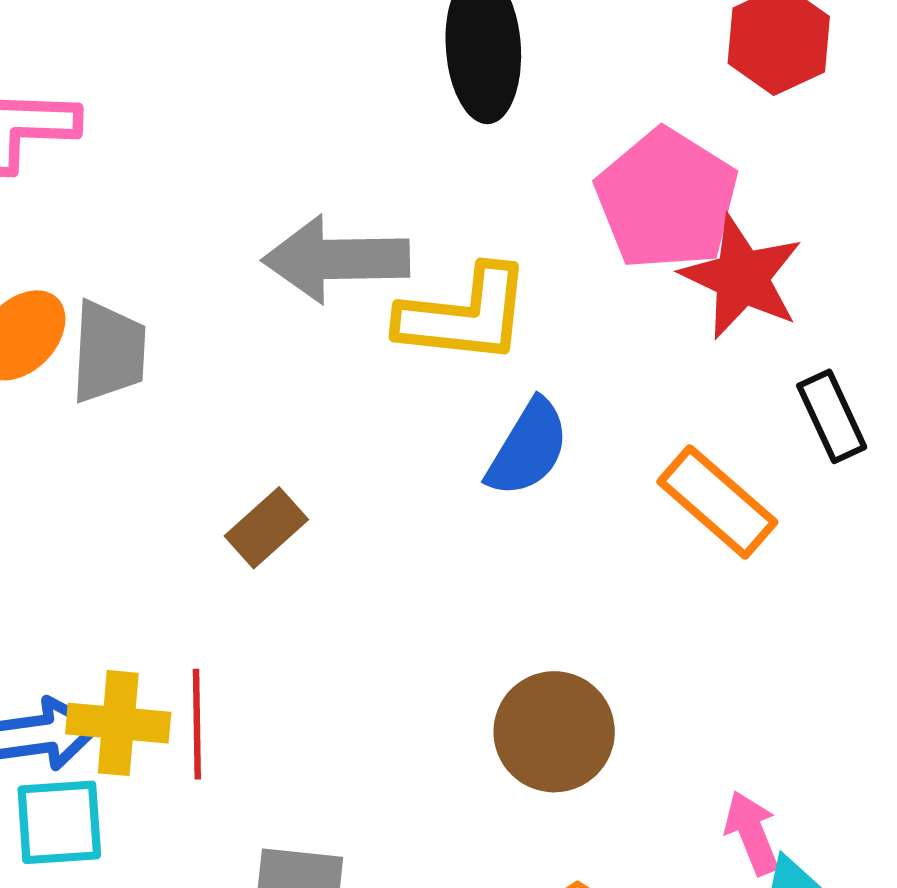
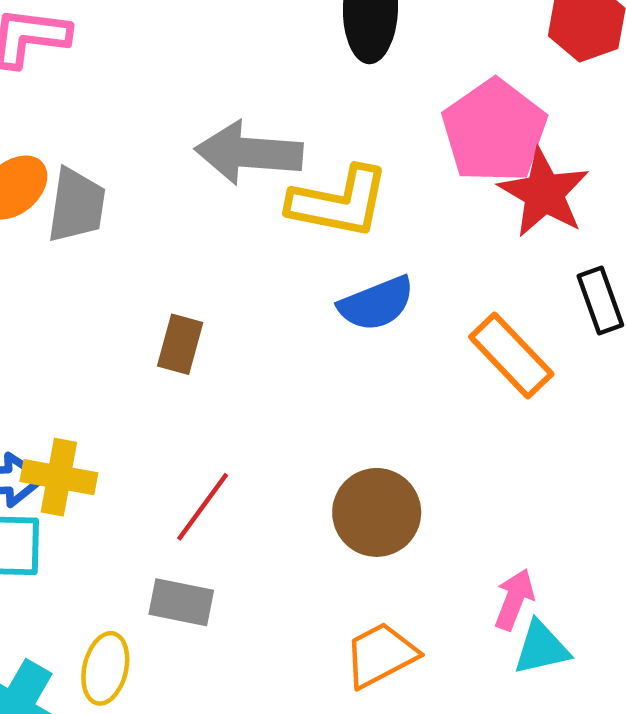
blue semicircle: (528, 448) -> (376, 304), turned 32
brown rectangle: (266, 528) -> (180, 344), turned -38
red line: (197, 724) -> (203, 507), moved, turned 32
pink arrow: (752, 833) -> (514, 599), turned 38

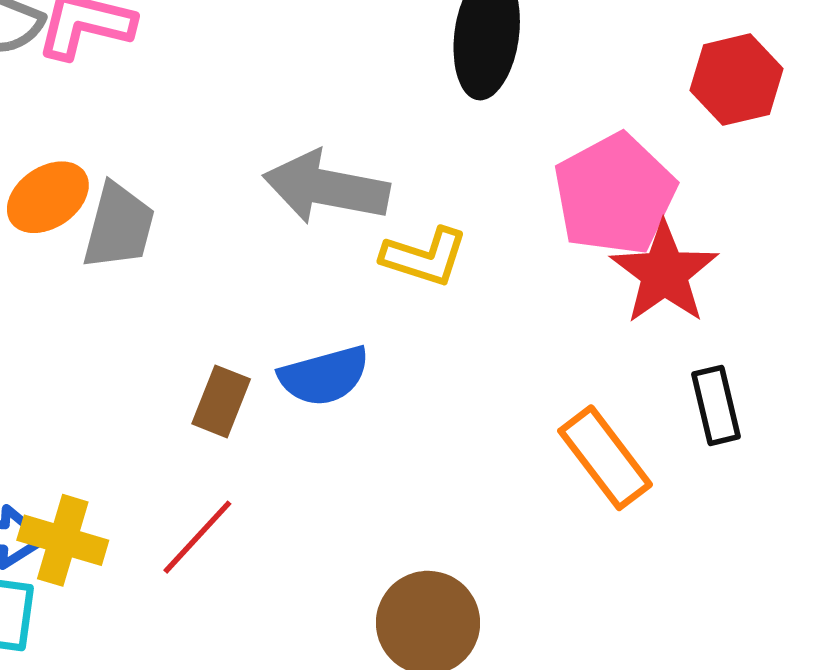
yellow L-shape: (339, 202) -> (425, 257), size x0.7
blue semicircle: (376, 304) -> (324, 376), moved
red line: (203, 507) -> (197, 537), moved

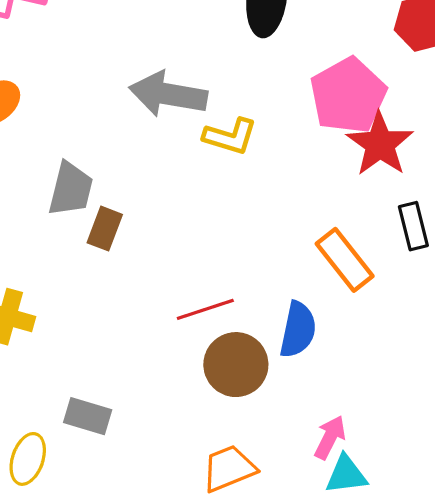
gray trapezoid: (119, 226) -> (71, 189), moved
blue semicircle: (324, 376) -> (298, 330), moved, turned -62
red line: (197, 537) -> (205, 309), moved, turned 30

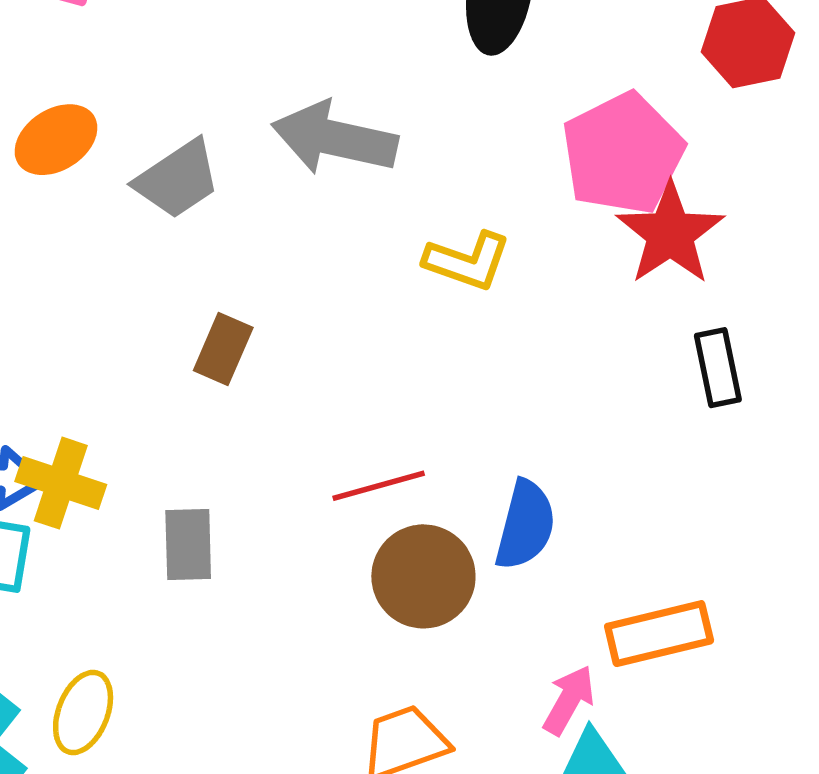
yellow L-shape: (230, 136) -> (467, 261), moved
gray trapezoid: (71, 189) -> (178, 179), moved, turned 40
orange rectangle: (345, 260) -> (659, 634), moved, turned -68
gray rectangle: (88, 416) -> (188, 545), moved, turned 69

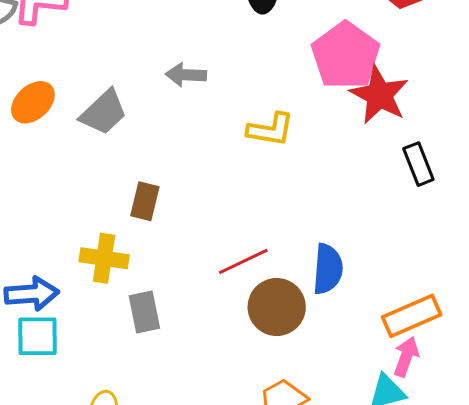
gray arrow: (335, 138) -> (186, 75), size x0.6
yellow cross: (61, 483) -> (104, 258), moved
pink arrow: (569, 700) -> (406, 357), moved

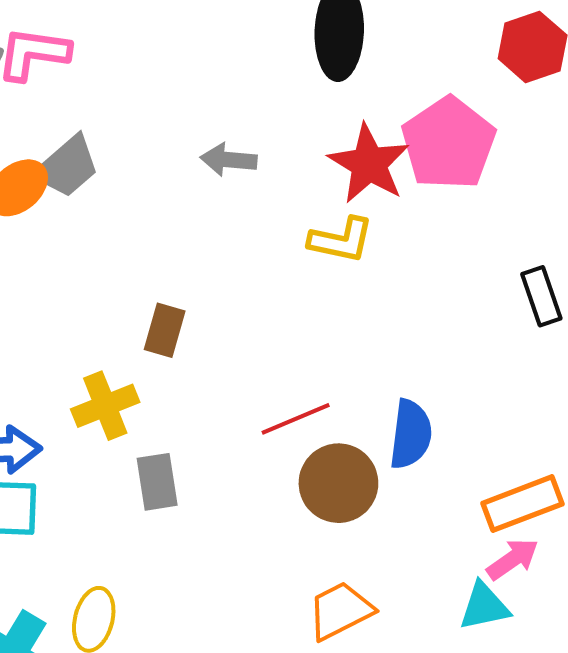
red star: (379, 95) -> (369, 164), moved
gray trapezoid: (104, 112) -> (67, 167), moved
yellow cross: (104, 258) -> (105, 406), turned -33
pink arrow: (406, 357) -> (513, 559), turned 33

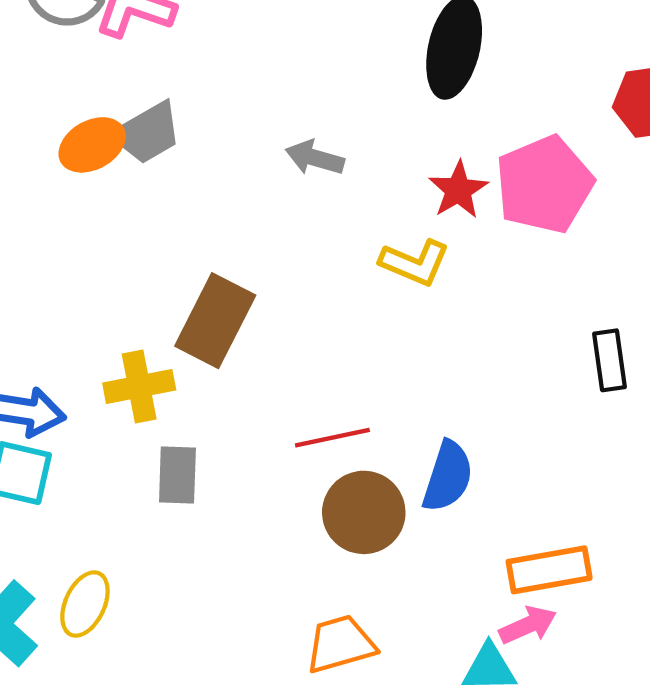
red star: (369, 164) -> (458, 190), size x0.7
brown rectangle: (165, 330) -> (215, 321), size x1.6

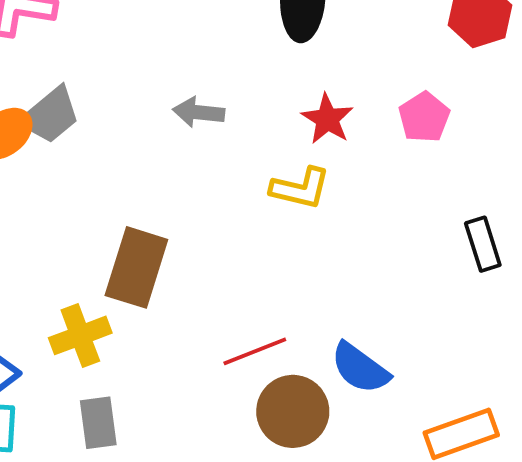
pink pentagon: (544, 185) -> (424, 117), moved, size x0.6
gray rectangle: (177, 475) -> (98, 423), moved
blue semicircle: (448, 476) -> (360, 368), turned 118

